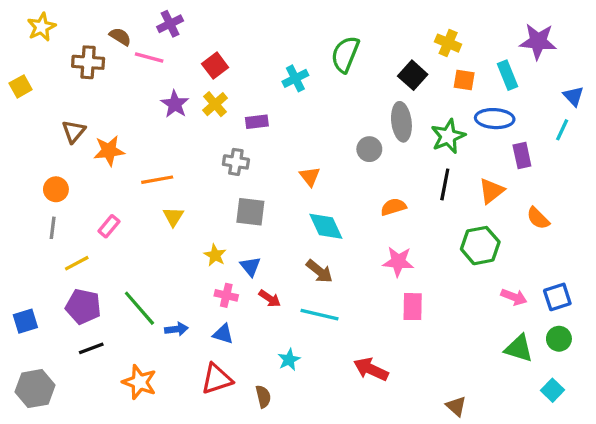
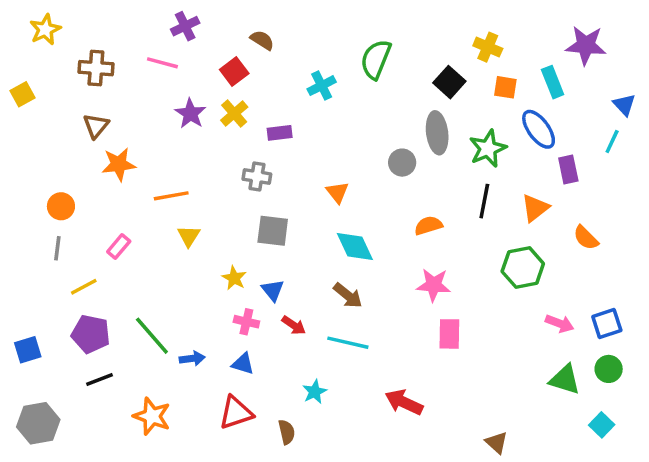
brown semicircle: (120, 37) -> (262, 40), moved
blue ellipse: (495, 119) -> (539, 129), turned 51
brown triangle: (74, 131) -> (96, 126), moved

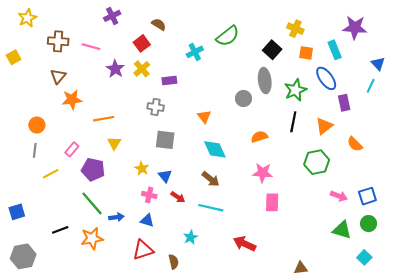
green semicircle: (376, 59) -> (228, 36), turned -150
pink line: (162, 63) -> (91, 47), moved
purple pentagon: (91, 334) -> (93, 170), moved
orange star: (152, 416) -> (92, 238), moved, turned -30
brown triangle: (497, 442) -> (301, 268), turned -48

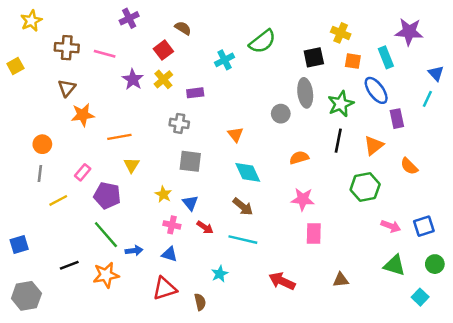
black square: (272, 50) -> (314, 57), turned 36
green circle: (369, 224) -> (435, 264), moved
brown triangle: (301, 268) -> (341, 280), moved

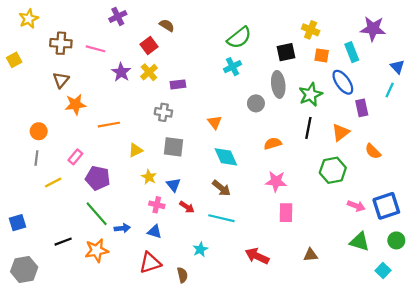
cyan cross: (225, 60) -> (233, 67), moved
yellow triangle: (132, 165) -> (136, 150), moved, turned 32
blue square: (424, 226) -> (386, 206), size x1.4

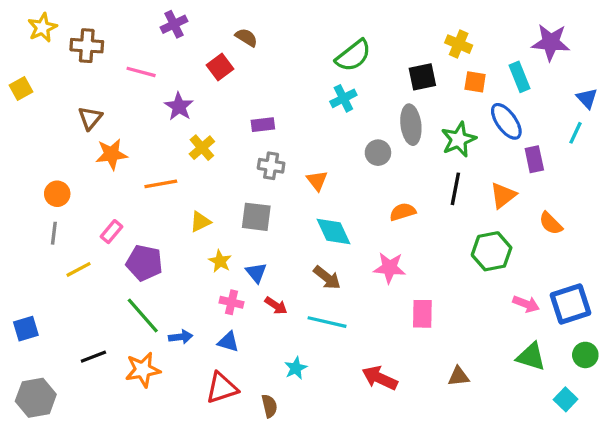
brown cross: (61, 43) -> (87, 46), moved
yellow cross: (149, 72) -> (202, 148), moved
gray cross: (163, 112) -> (271, 166), moved
pink star: (276, 181) -> (390, 268), moved

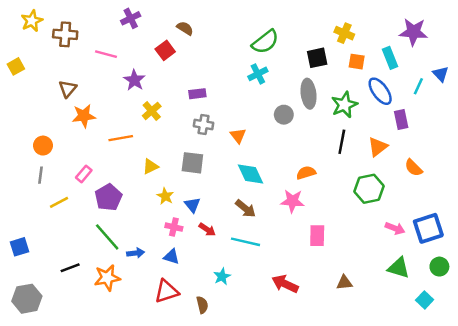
cyan line: (575, 133) -> (418, 86), moved
orange semicircle: (403, 212) -> (306, 173), moved
purple pentagon: (144, 263) -> (108, 197), turned 30

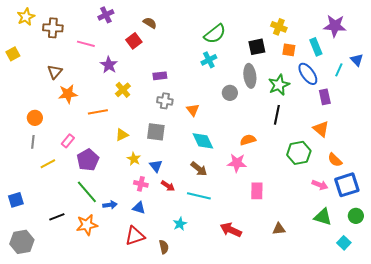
orange triangle: (378, 147) -> (321, 129), moved, turned -42
orange semicircle: (413, 168) -> (335, 160), moved

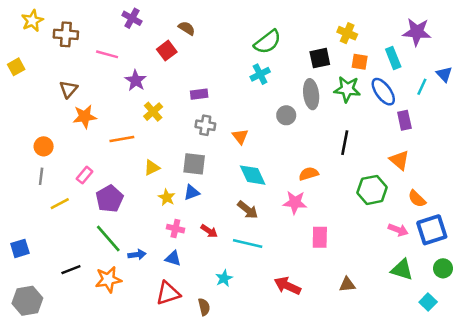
purple cross: (106, 15) -> (132, 18), turned -35
green star: (279, 85) -> (347, 89), moved, turned 30
blue triangle: (156, 166) -> (192, 192), moved, turned 48

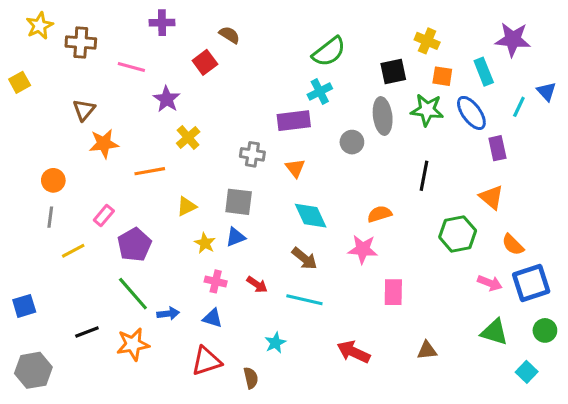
purple cross: (132, 18) -> (162, 23), turned -30
purple rectangle: (199, 94) -> (294, 121), moved, size x1.5

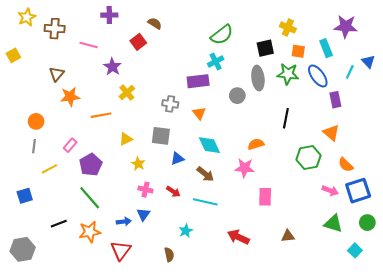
blue triangle: (236, 237) -> (177, 159), moved
blue square: (24, 306) -> (25, 196), moved
blue arrow: (168, 314) -> (124, 222), moved
blue triangle: (213, 318) -> (143, 214), turned 48
red triangle: (206, 361) -> (121, 250), moved, turned -35

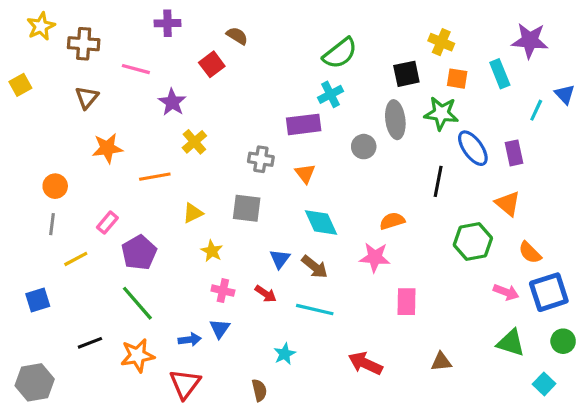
brown triangle: (57, 74) -> (87, 98), moved
blue ellipse: (318, 76) -> (473, 148), moved
blue triangle: (177, 159) -> (280, 259), moved, turned -32

